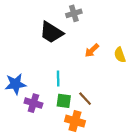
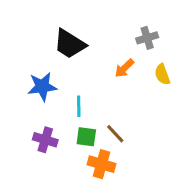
gray cross: (74, 13) -> (147, 38), moved
blue star: (16, 84) -> (42, 87), moved

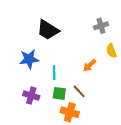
orange arrow: (124, 68) -> (90, 65), moved

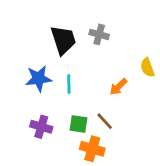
gray cross: (101, 26) -> (99, 34), moved, turned 32
black trapezoid: (48, 30) -> (63, 40), turned -140
cyan line: (54, 73) -> (69, 84), moved

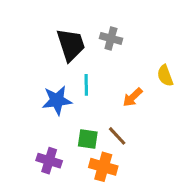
blue star: (39, 79) -> (57, 100), moved
cyan line: (69, 84) -> (86, 85), moved
purple cross: (41, 127) -> (49, 161), moved

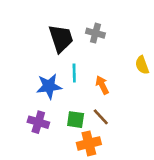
orange arrow: (133, 97) -> (102, 85), moved, turned 108
purple cross: (49, 161) -> (38, 122), moved
orange cross: (103, 167) -> (89, 143), turned -30

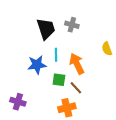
orange arrow: (102, 85) -> (77, 64), size x1.5
green square: (76, 120) -> (59, 80), moved
purple cross: (38, 122) -> (18, 102), moved

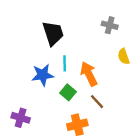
gray cross: (72, 25) -> (110, 25), moved
green square: (59, 80) -> (68, 92), turned 32
brown line: (76, 88) -> (97, 102), moved

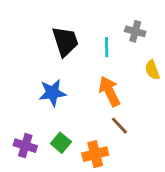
cyan line: (65, 63) -> (107, 47), moved
green square: (68, 92) -> (61, 143), moved

